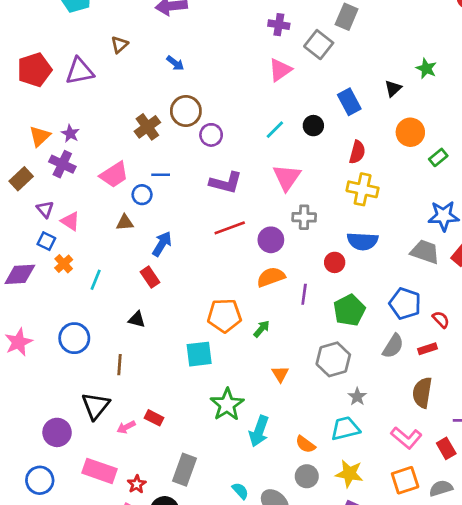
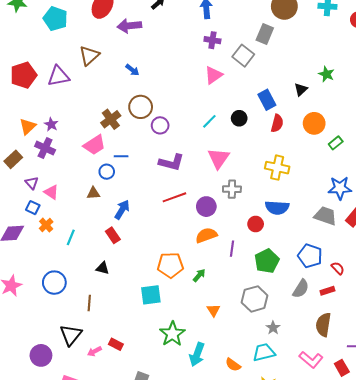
brown triangle: (119, 45) -> (89, 56), size x1.5
red semicircle: (357, 152) -> (277, 123), moved
pink trapezoid: (114, 175) -> (94, 145), moved

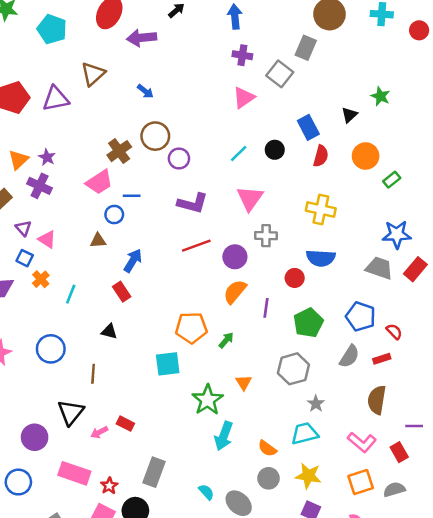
orange semicircle: (206, 235) -> (235, 292), turned -30
green star: (172, 334) -> (208, 400), moved

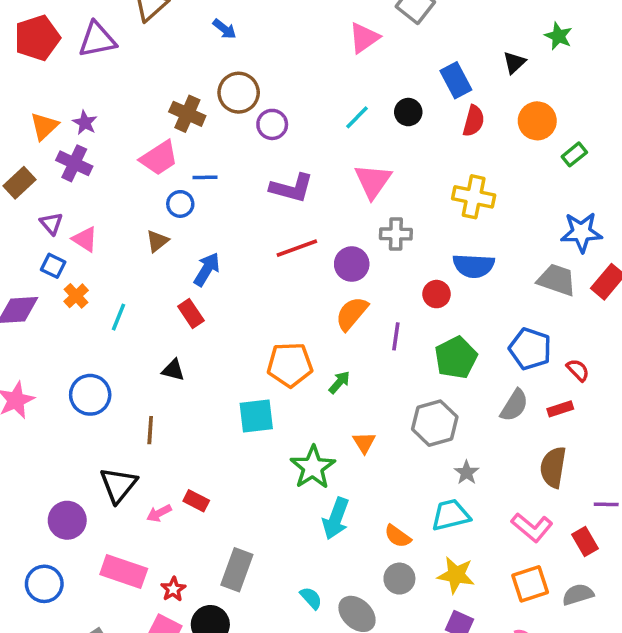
brown cross: (119, 151) -> (187, 114), turned -30
brown triangle: (98, 241) -> (157, 241), turned -35

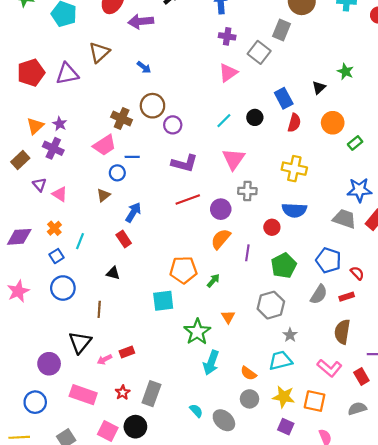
blue square: (53, 266) -> (57, 256), moved, turned 32
red rectangle: (196, 501) -> (127, 352), turned -48
orange square: (530, 584) -> (315, 401), moved, turned 30
red star: (173, 589) -> (123, 393), moved

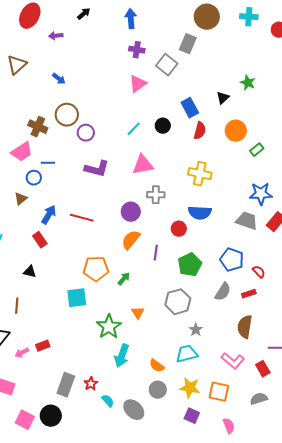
purple arrow: (141, 21) -> (56, 36), size x0.6
pink triangle: (234, 159) -> (143, 165), turned 45
red line: (188, 200) -> (82, 218), moved, turned 35
red star: (123, 393) -> (91, 384), moved

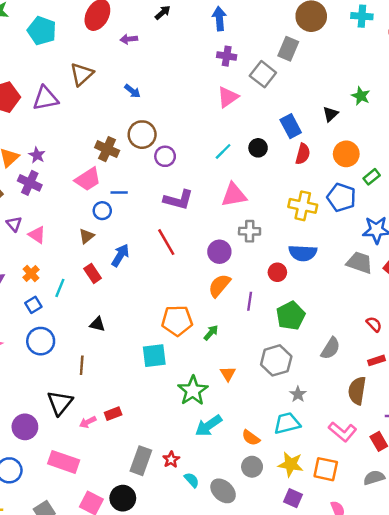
red line: (82, 218) -> (166, 242), moved, turned 45
red rectangle: (40, 240) -> (93, 273), moved
blue pentagon: (232, 260) -> (341, 197), moved
red rectangle: (249, 294) -> (376, 360), moved
cyan arrow: (122, 356) -> (209, 426), turned 35

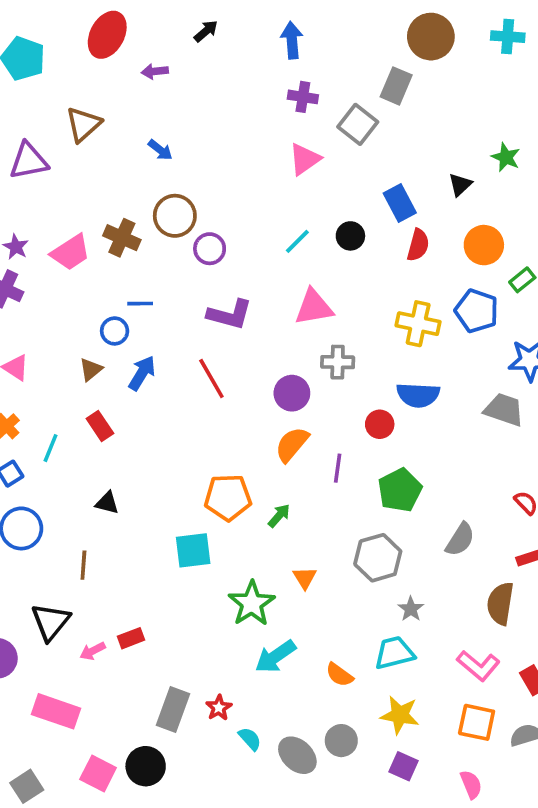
pink trapezoid: (88, 179) -> (71, 252), moved
blue arrow: (120, 255) -> (142, 373), moved
gray circle: (252, 467) -> (341, 741), moved
orange square: (326, 469) -> (477, 722), moved

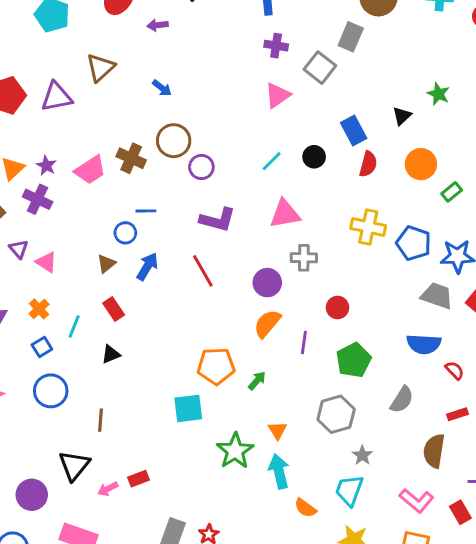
blue pentagon: (477, 311) -> (414, 243), moved
blue semicircle: (418, 395) -> (424, 344), moved
black triangle: (107, 503) -> (111, 354), moved, turned -36
cyan trapezoid: (394, 653) -> (349, 490), turned -56
cyan arrow: (275, 656) -> (279, 471), moved, turned 112

